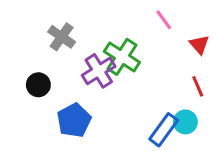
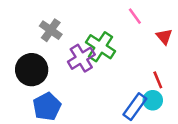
black circle: (38, 85) -> (32, 70), size x1.6
red line: (198, 86) -> (158, 80), moved
blue pentagon: (74, 120) -> (47, 107), moved

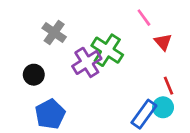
red triangle: (164, 37) -> (163, 42), moved
black circle: (32, 70) -> (34, 75), size x0.6

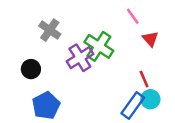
red line: (168, 86) -> (144, 79), moved

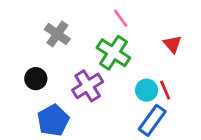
pink line: (133, 16) -> (121, 18), moved
purple cross: (80, 58) -> (88, 86), moved
cyan circle: (150, 99) -> (147, 90), moved

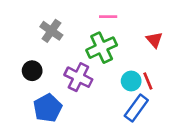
pink line: (121, 18) -> (108, 17), turned -54
green cross: (113, 53) -> (102, 48), turned 32
purple cross: (88, 86) -> (78, 77), turned -32

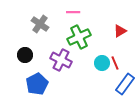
pink line: (108, 17) -> (73, 12), moved
red triangle: (154, 40) -> (120, 31), turned 40
blue rectangle: (136, 108) -> (125, 84), moved

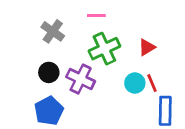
red triangle: (120, 31) -> (147, 47), moved
black circle: (25, 55) -> (49, 72), moved
blue rectangle: (125, 84) -> (165, 111), turned -35

